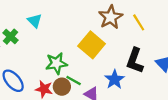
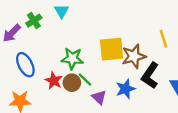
brown star: (111, 17) -> (134, 56), moved
yellow square: (92, 45) -> (112, 49), turned 30

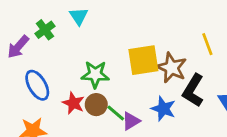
brown star: (134, 56) -> (172, 68), turned -30
green line: (85, 80) -> (116, 113), moved
blue star: (125, 89) -> (163, 109), turned -30
purple triangle: (99, 97) -> (131, 121), turned 49

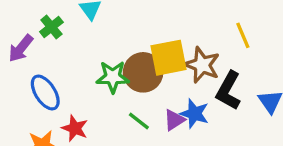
red star: (73, 103) -> (75, 128), moved
brown circle: (96, 105) -> (143, 72), moved, size x1.5
purple triangle: (131, 121) -> (174, 120), moved

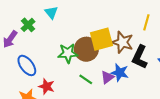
yellow line: (243, 35) -> (146, 22), turned 42

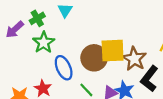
green star: (68, 53) -> (44, 42), moved, turned 30
blue ellipse: (27, 65) -> (64, 68), moved

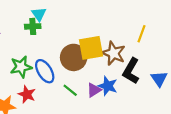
green cross: (37, 18) -> (33, 26), moved, turned 35
green star: (44, 42) -> (21, 67), moved, turned 30

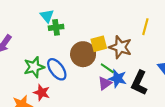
green cross: (33, 26) -> (56, 27), moved
yellow square: (91, 48) -> (99, 44), size x0.7
black L-shape: (131, 71) -> (139, 83), moved
green line: (70, 90) -> (107, 68), moved

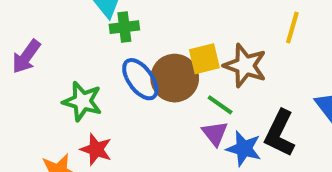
green star: (34, 67) -> (82, 101), turned 30
blue ellipse: (57, 69) -> (140, 79), moved
blue star: (117, 78) -> (244, 149), moved
purple triangle: (105, 83) -> (215, 133), turned -32

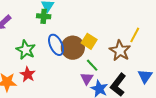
green cross: (124, 27) -> (44, 16), moved
yellow square: (204, 59) -> (89, 41), turned 35
brown star: (245, 66) -> (120, 51), moved

